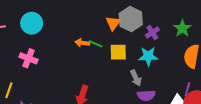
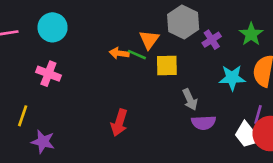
orange triangle: (113, 23) -> (149, 40), moved
cyan star: (148, 56) -> (232, 78), moved

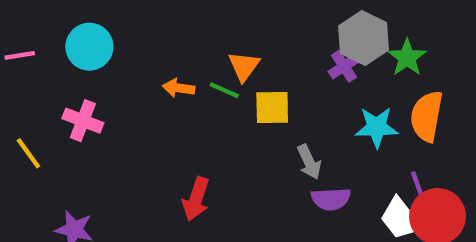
gray hexagon: (183, 22) -> (364, 38), moved
orange arrow: (119, 53) -> (179, 88), moved
purple line: (258, 114) -> (418, 186), turned -36
yellow line: (23, 116) -> (28, 153), moved, turned -55

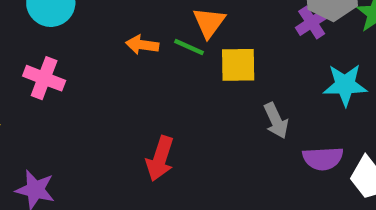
purple semicircle: (331, 199) -> (323, 158), moved

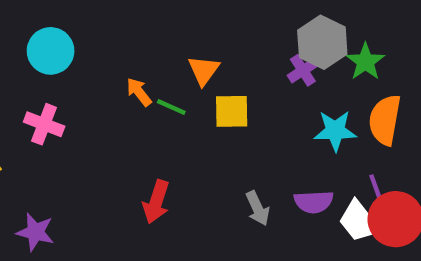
orange arrow: (142, 45) -> (139, 92), turned 44
green line: (189, 47) -> (171, 107), moved
gray arrow: (276, 121) -> (258, 208), moved

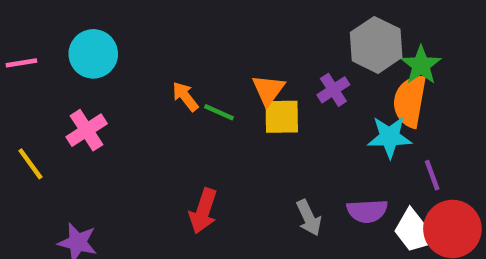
orange triangle: (204, 70) -> (268, 90), moved
purple cross: (303, 70) -> (333, 90), moved
orange semicircle: (385, 120) -> (410, 101), moved
pink cross: (44, 124) -> (87, 130), turned 36
purple line: (376, 189) -> (432, 175), moved

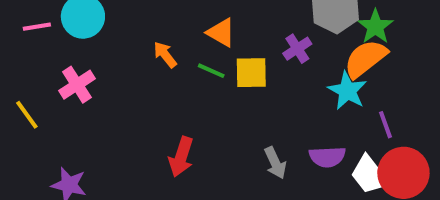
pink line: (21, 63) -> (37, 27), moved
orange triangle: (268, 90) -> (221, 33), moved, turned -36
orange semicircle: (410, 101) -> (365, 59), turned 42
green line: (219, 112) -> (211, 71), moved
cyan star: (390, 137) -> (347, 91), turned 30

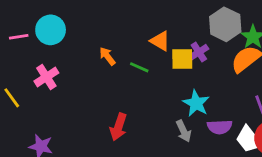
orange triangle: (221, 33) -> (160, 41), moved
yellow square: (251, 73) -> (182, 59), moved
cyan star: (347, 91) -> (196, 103), moved

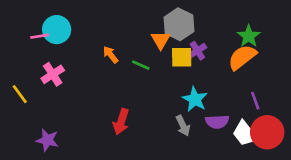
gray hexagon: (225, 24) -> (179, 24), moved
pink line: (19, 37) -> (39, 36), moved
orange triangle: (160, 41) -> (161, 40), turned 30

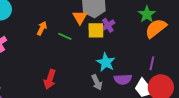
orange arrow: (111, 55) -> (42, 28), turned 64
orange semicircle: (242, 57) -> (156, 28), moved
purple line: (255, 101) -> (152, 63), turned 32

